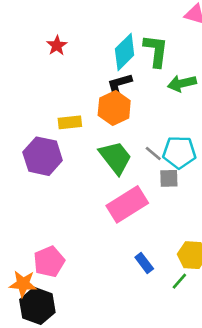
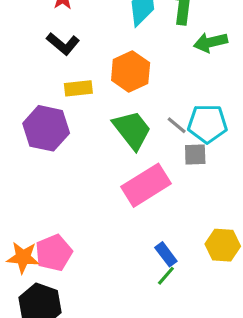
black L-shape: (119, 85) -> (63, 44), moved, turned -124
green line: (179, 281) -> (166, 276), moved
orange star: (23, 284) -> (23, 257), moved

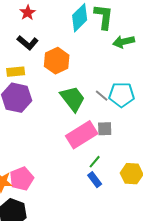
orange hexagon: (131, 71) -> (57, 61), moved
yellow rectangle: (78, 88) -> (16, 72), moved
gray square: (195, 154) -> (105, 129), moved
green line: (166, 276) -> (95, 162), moved

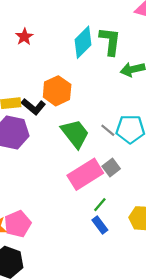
black L-shape: (28, 43) -> (33, 107), moved
gray square: (105, 129) -> (111, 167), turned -35

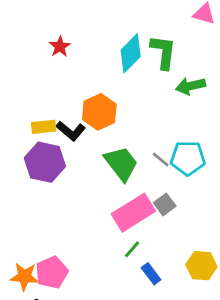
green line: (100, 205) -> (132, 249), moved

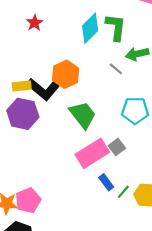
black L-shape: (71, 131) -> (43, 89), size x1.4
gray line: (161, 159) -> (116, 69), moved
green line: (132, 249) -> (123, 192), moved
blue rectangle: (151, 274) -> (106, 182), moved

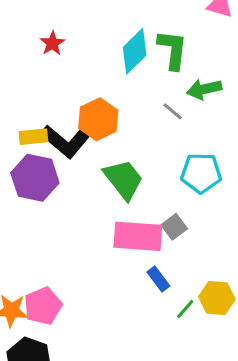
pink rectangle: (92, 153) -> (138, 236), turned 36
green line: (123, 192) -> (185, 309), moved

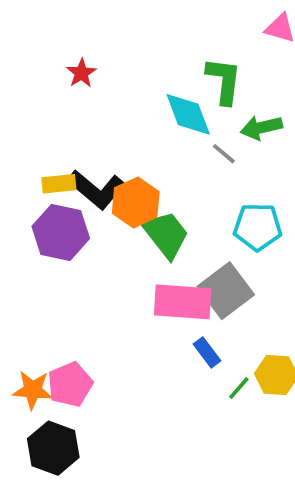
cyan diamond: (135, 51) -> (188, 114), moved, turned -66
orange hexagon: (98, 119) -> (136, 202), moved
gray square: (174, 227) -> (226, 291), size x1.8

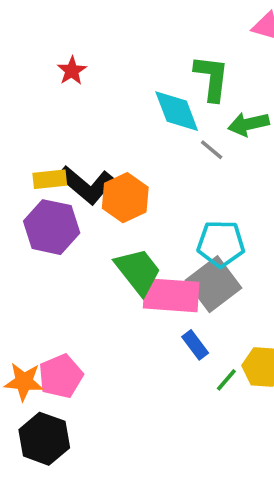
cyan pentagon: (258, 227) -> (221, 244), moved
green trapezoid: (166, 234) -> (138, 271), moved

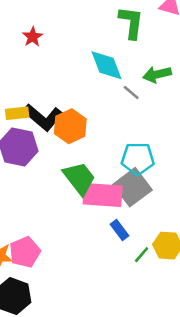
green L-shape: (212, 78) -> (131, 23), moved

